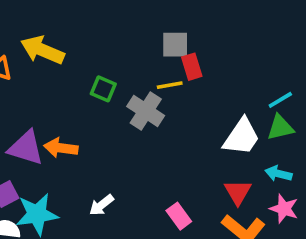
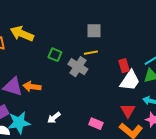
red rectangle: (192, 67) -> (124, 66), moved
pink rectangle: (179, 216) -> (96, 124), turned -32

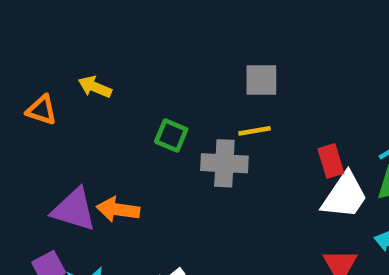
yellow arrow: (22, 34) -> (95, 87), size x0.6
gray cross: (78, 67) -> (224, 163), turned -30

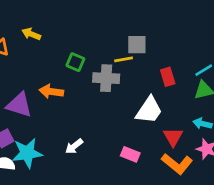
gray square: (261, 80) -> (137, 45), moved
white trapezoid: (345, 196) -> (149, 110), moved
orange arrow: (118, 210) -> (51, 91), moved

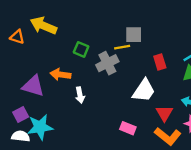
yellow arrow: (31, 34) -> (43, 26), size x1.6
gray cross: (106, 78) -> (107, 63), turned -30
white arrow: (74, 146) -> (80, 95), moved, turned -63

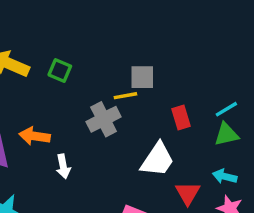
green square: (81, 49) -> (60, 70), moved

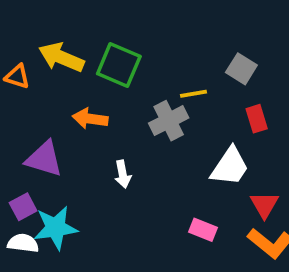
green square: (60, 70) -> (119, 65), size x1.6
gray square: (142, 77) -> (241, 69), moved, turned 32
orange arrow: (35, 136) -> (90, 119), moved

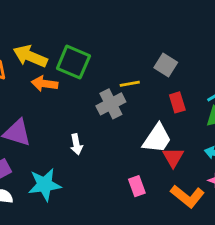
orange arrow: (90, 119) -> (45, 84), moved
red triangle: (264, 205) -> (173, 157), moved
cyan star: (56, 228) -> (45, 185), moved
pink rectangle: (203, 230) -> (137, 186), turned 48

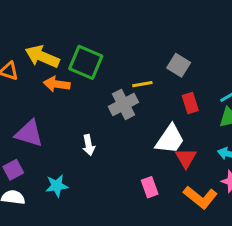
cyan star: (45, 185) -> (57, 186), size x0.7

